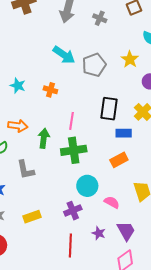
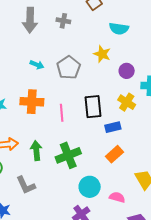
cyan arrow: (64, 55) -> (37, 65), size x0.6
orange cross: (50, 90) -> (32, 102), size x1.6
pink line: (72, 121) -> (62, 113), moved

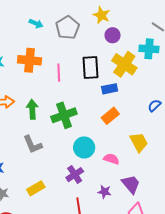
purple circle: (127, 71) -> (113, 35), moved
yellow cross: (127, 102) -> (124, 64), size x1.4
gray L-shape: (26, 185) -> (33, 144), moved

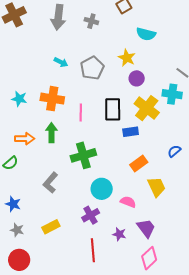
green arrow: (32, 109) -> (52, 133), moved
orange rectangle: (110, 116) -> (139, 163), moved
gray L-shape: (33, 144) -> (50, 183), turned 60

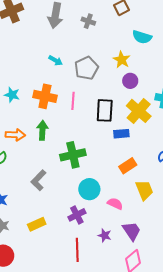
pink line: (81, 113) -> (73, 101), moved

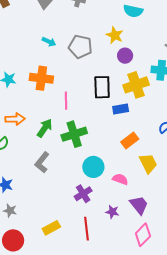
gray pentagon: (86, 68) -> (80, 47), turned -30
pink line: (73, 101) -> (66, 101), moved
yellow cross: (139, 111) -> (136, 85), turned 35
green arrow: (42, 130) -> (45, 128), moved, turned 36
yellow rectangle: (37, 224) -> (51, 228), moved

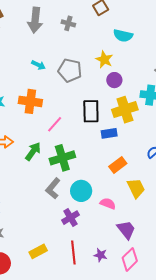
pink line: (66, 101) -> (55, 124), turned 42
gray L-shape: (42, 162) -> (53, 188), moved
purple star: (112, 212) -> (100, 255), moved

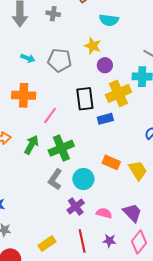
orange rectangle: (118, 165) -> (111, 162), moved, turned 66
pink semicircle: (108, 204) -> (104, 213), moved

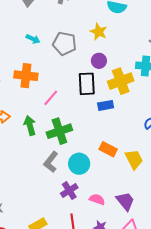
purple circle: (105, 65) -> (99, 61), moved
green arrow: (31, 145) -> (30, 126), turned -48

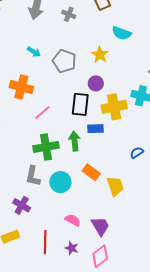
green arrow: (30, 126) -> (74, 141), moved
gray L-shape: (51, 162) -> (33, 176), turned -35
purple cross: (69, 191) -> (22, 205), moved, turned -36

